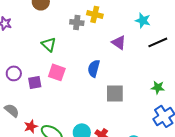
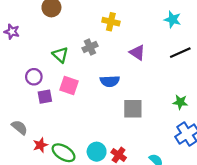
cyan star: (143, 20) -> (173, 20), moved
gray cross: (77, 22) -> (90, 47), moved, turned -32
blue semicircle: (94, 68) -> (110, 81), turned -108
purple circle: (14, 73) -> (34, 77), moved

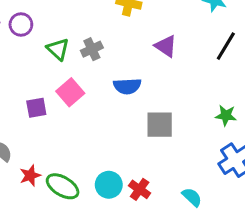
gray cross: (90, 47) -> (92, 49), moved
black line: (180, 53) -> (226, 46), turned -35
purple circle: (34, 77) -> (21, 25), moved
pink square: (69, 86) -> (70, 92), turned 30

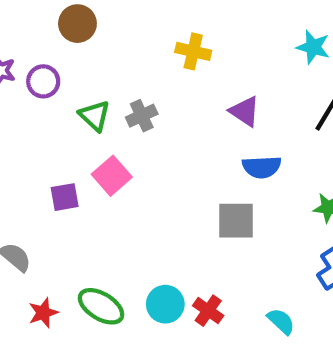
blue semicircle: (127, 86) -> (262, 167), moved
red star: (30, 176) -> (43, 313), moved

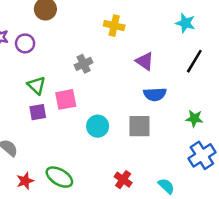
green triangle: (95, 116) -> (36, 85), moved
pink square: (112, 176) -> (66, 99), turned 30
cyan circle: (165, 304) -> (98, 126), moved

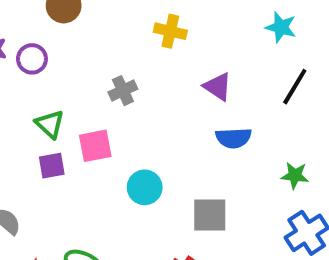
gray square: (140, 126) -> (210, 215), moved

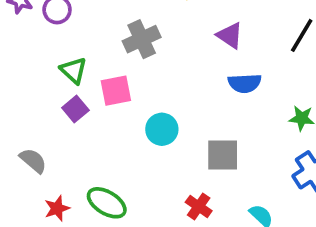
gray cross: (123, 91) -> (142, 39), size x1.4
purple square: (52, 166) -> (75, 109), turned -30

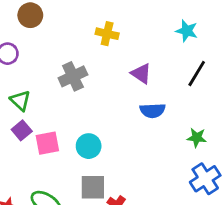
pink square: (116, 91) -> (47, 143), moved
gray square: (223, 155) -> (93, 187), moved

